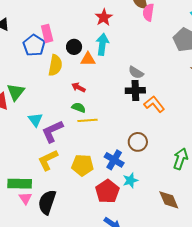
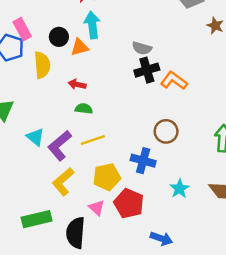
yellow line: (88, 120) -> (93, 140), moved
cyan star: (130, 180) -> (180, 189), moved
red pentagon: (107, 191) -> (129, 204), moved
pink triangle: (25, 198) -> (97, 208), moved

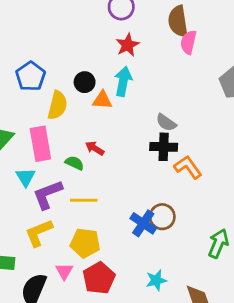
pink rectangle: (22, 29) -> (40, 144), moved, size x1.4
red arrow: (77, 84) -> (95, 148), moved
green semicircle: (84, 109) -> (75, 163), moved
blue cross: (143, 161) -> (143, 223), moved

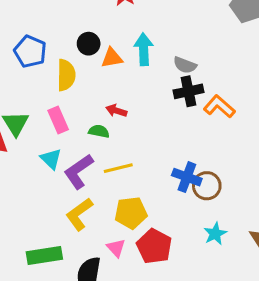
cyan arrow: (123, 81) -> (144, 49), moved
pink rectangle: (40, 144) -> (58, 120), size x0.7
brown circle: (162, 217) -> (207, 186), moved

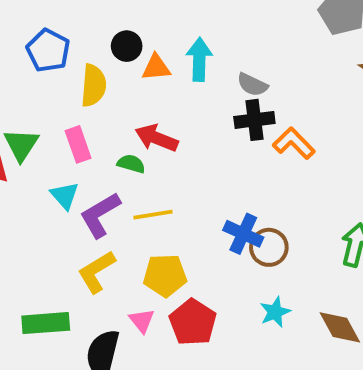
red arrow: (116, 111) -> (157, 138), size x1.5

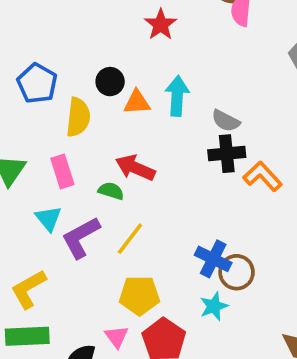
yellow line: (153, 215) -> (130, 239), turned -45
yellow L-shape: (96, 272) -> (28, 289), moved
cyan star: (275, 312) -> (214, 306), moved

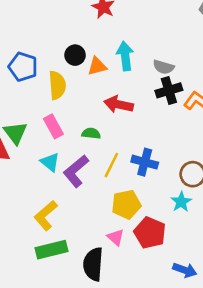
red arrow: (135, 168) -> (119, 104), moved
blue cross: (213, 259) -> (145, 162), moved

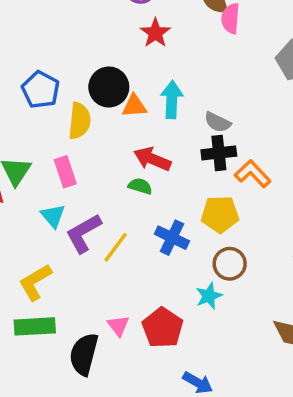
black circle: (75, 55) -> (109, 87), size x1.5
green semicircle: (91, 133) -> (140, 186), moved
yellow line: (111, 165) -> (116, 247), moved
yellow pentagon: (126, 204) -> (220, 214), moved

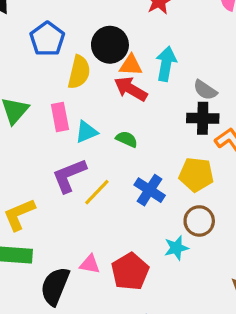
red arrow: (152, 159) -> (131, 89), moved
cyan triangle: (53, 216) -> (86, 132), moved, turned 40
pink triangle: (118, 326) -> (90, 264), turned -50

